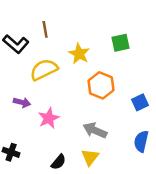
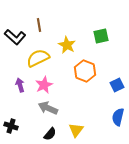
purple arrow: (22, 102) -> (20, 85), turned -120
pink star: (49, 118) -> (44, 85), moved
gray arrow: (95, 130) -> (48, 108), moved

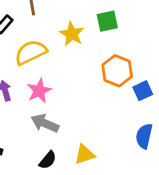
green square: (101, 36) -> (107, 21), moved
orange hexagon: (85, 71) -> (117, 71), moved
yellow triangle: (76, 130) -> (85, 154), turned 35

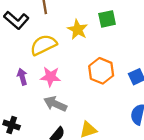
orange hexagon: (117, 71) -> (101, 71), moved
pink star: (39, 91) -> (50, 77), turned 30

